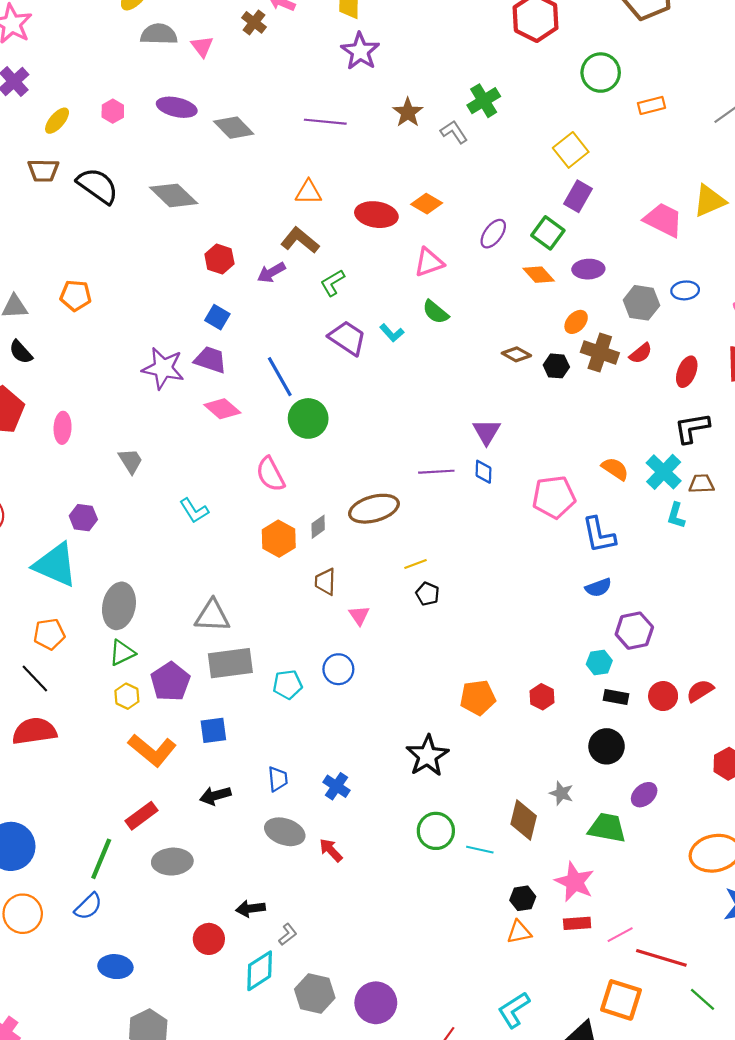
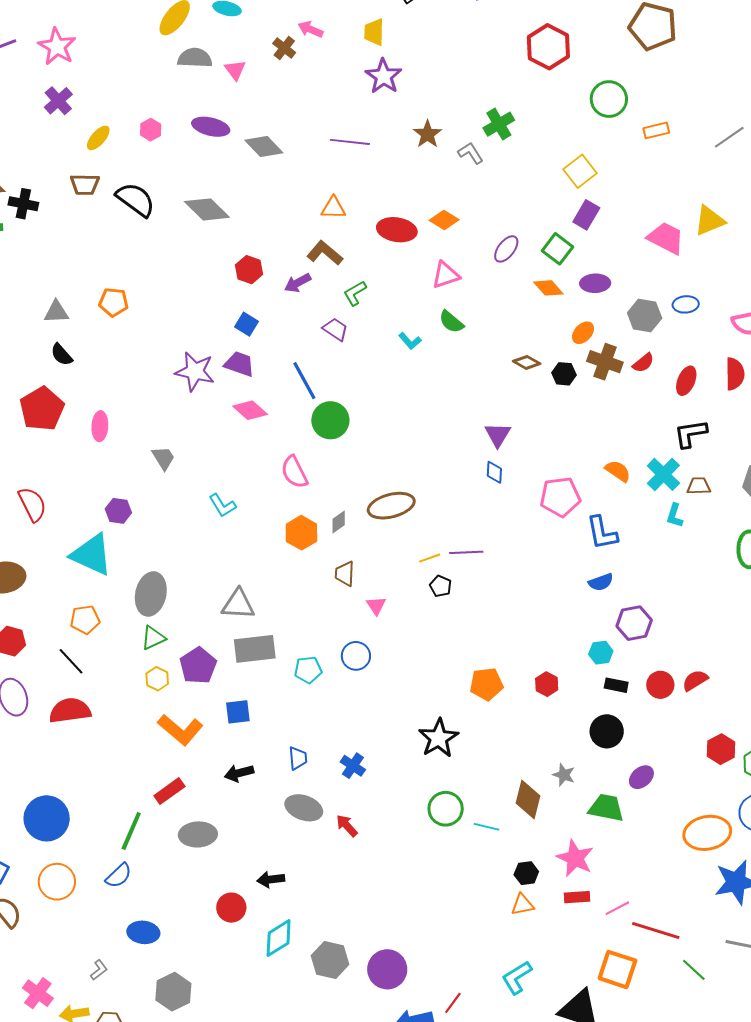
purple trapezoid: (347, 338) -> (335, 329), moved, size x0.7
purple line: (436, 472) -> (466, 552), moved
gray L-shape: (288, 934) -> (99, 970), moved

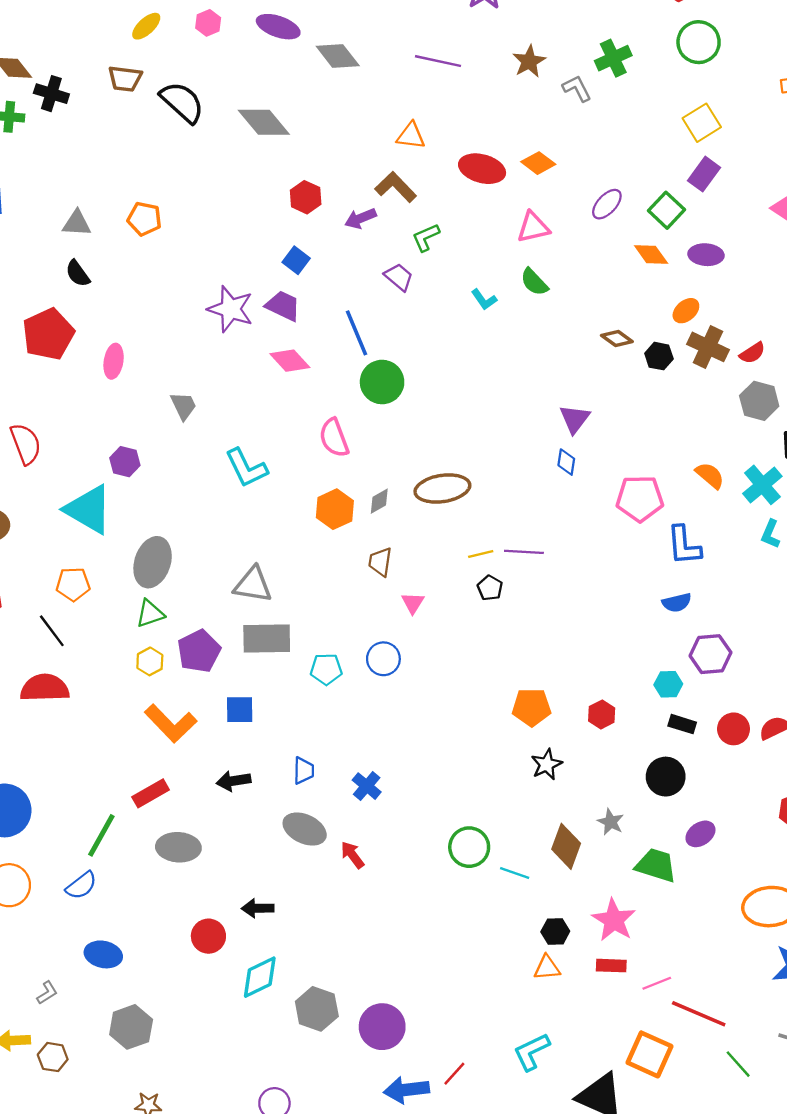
green circle: (609, 99) -> (699, 42), moved
gray hexagon: (645, 316) -> (759, 401), moved
cyan L-shape: (222, 505) -> (246, 468), size x1.4
black star: (439, 738) -> (547, 764), moved, size x0.7

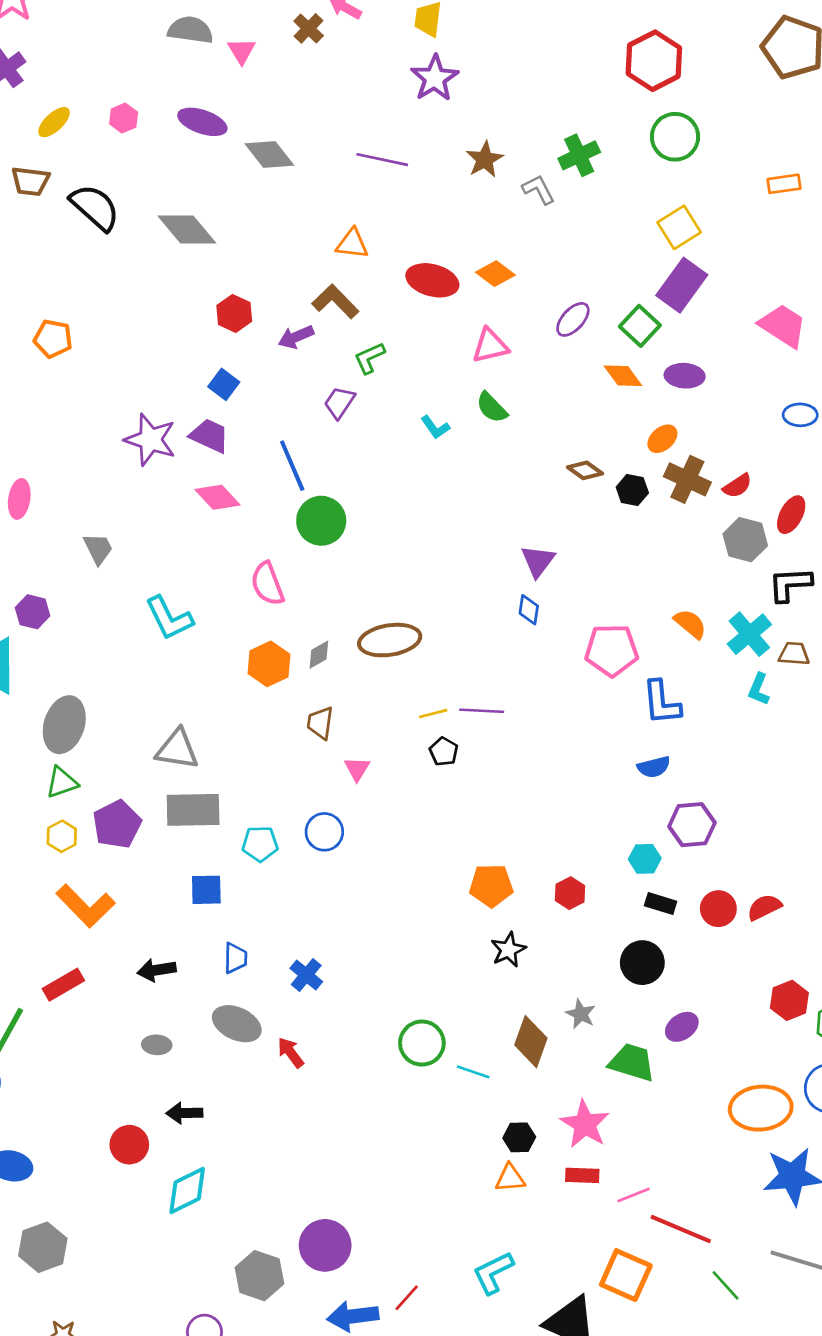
purple rectangle: (704, 174) -> (682, 285), size x1.4
purple trapezoid: (399, 277) -> (339, 403), turned -96
blue square: (240, 710) -> (206, 890), moved
gray ellipse: (178, 847) -> (157, 1045), moved, size x0.6
gray hexagon: (317, 1009) -> (260, 1276), moved

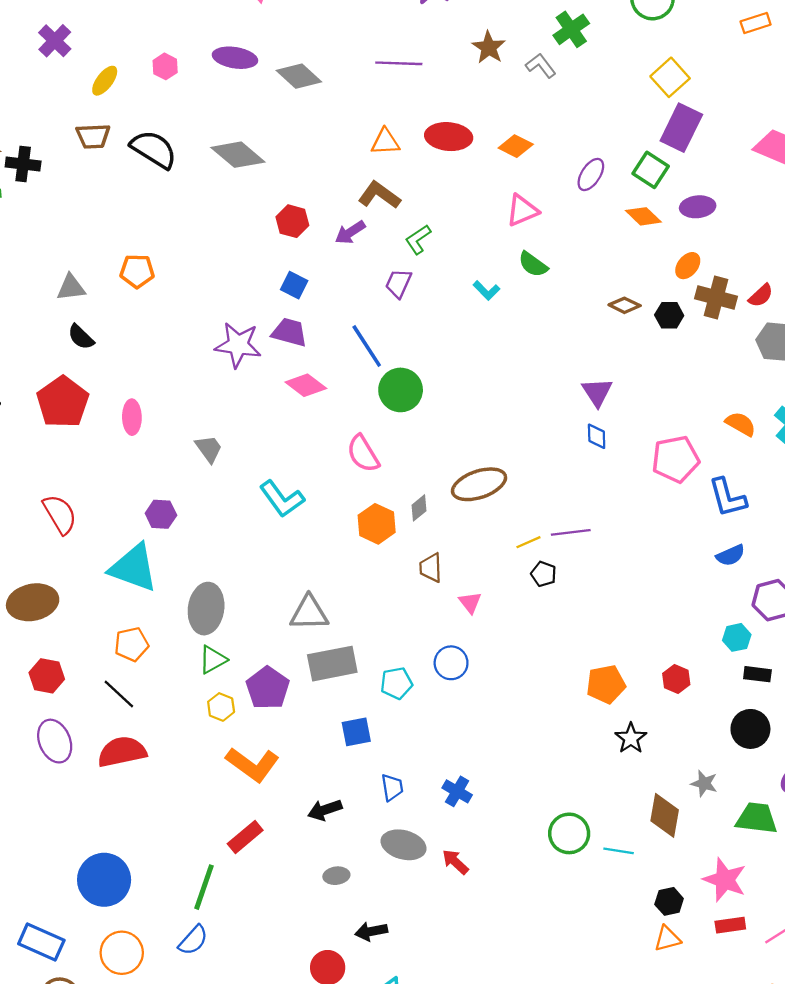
red ellipse: (432, 280) -> (449, 137), moved

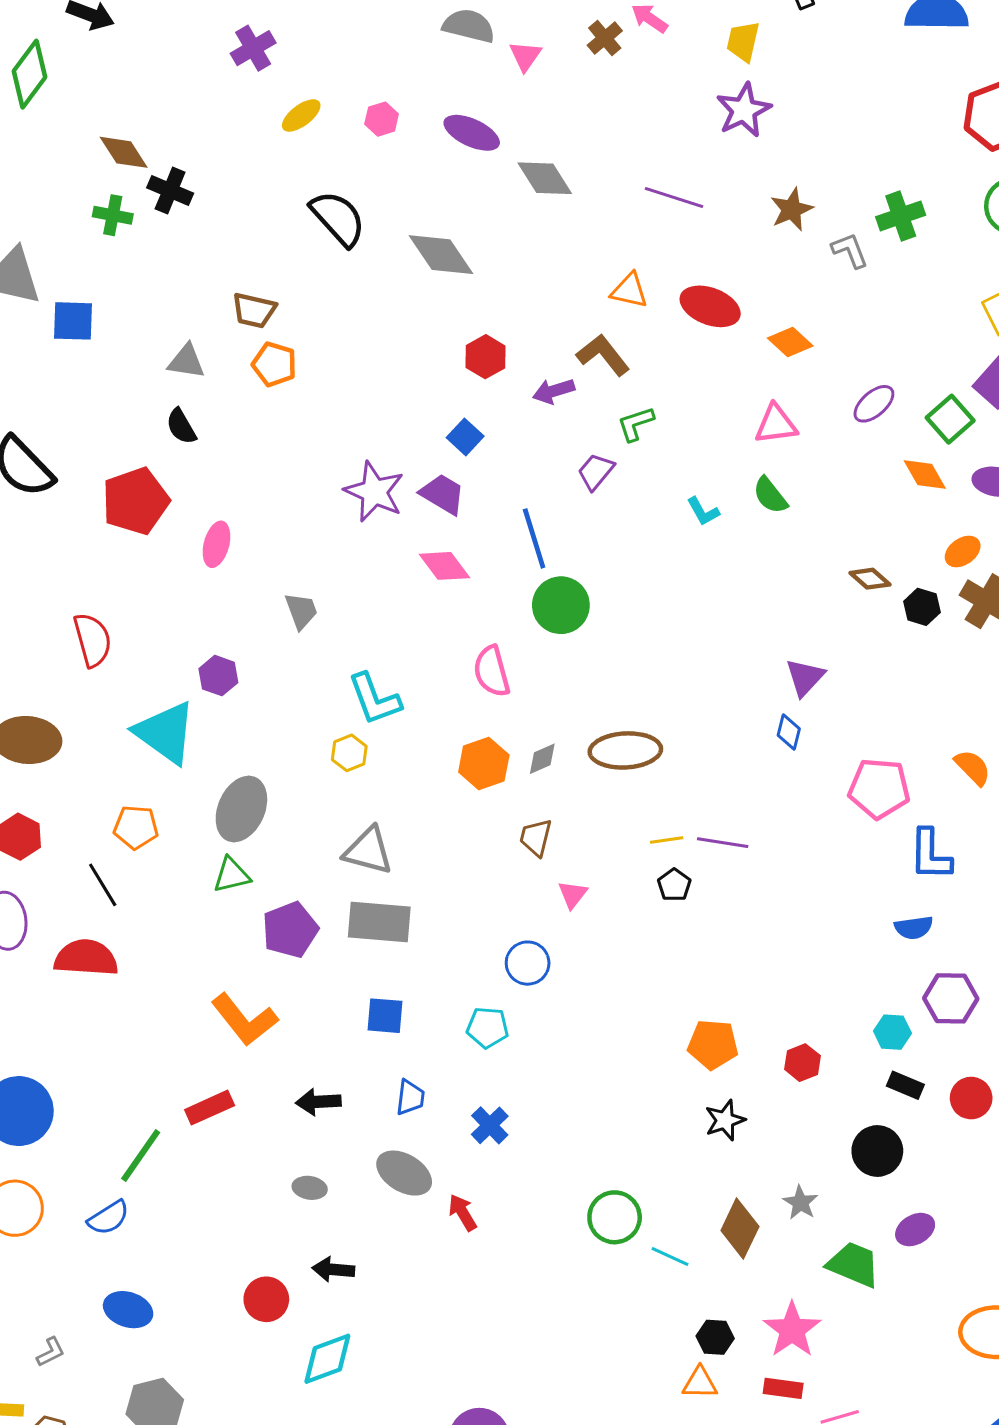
brown trapezoid: (93, 136) -> (254, 310), moved
cyan pentagon: (396, 683) -> (487, 1028), moved
yellow hexagon: (221, 707) -> (349, 753), moved

